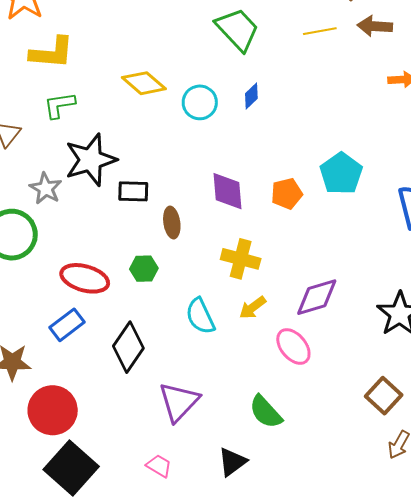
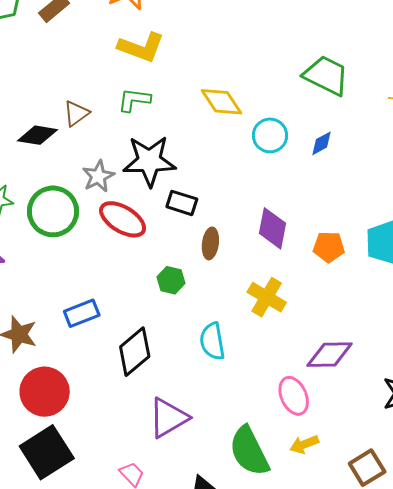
green trapezoid: (237, 29) -> (326, 75), turned -36
red ellipse: (85, 278) -> (123, 219), moved
yellow arrow: (253, 308) -> (304, 444), moved
green semicircle: (266, 412) -> (249, 451), size x1.4

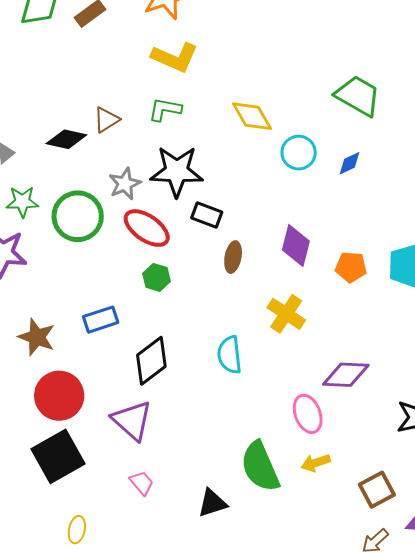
green hexagon: (171, 280) -> (156, 277), moved
purple triangle: (168, 418) -> (132, 420), moved, turned -51

